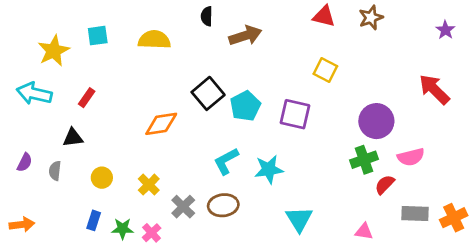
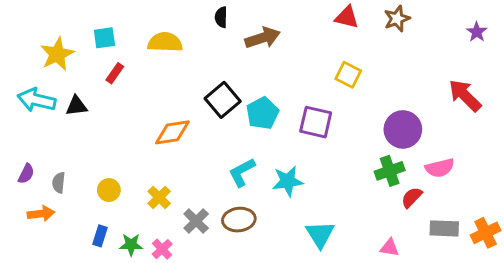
red rectangle: (87, 98) -> (115, 73), moved
black triangle: (73, 138) -> (76, 106), moved
orange arrow: (22, 225) -> (41, 214), moved

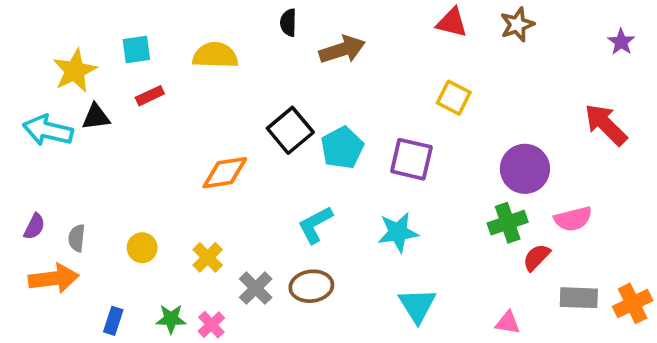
red rectangle: (115, 73) -> (150, 96), turned 30
black triangle: (76, 106) -> (96, 117), moved
cyan star: (288, 181) -> (398, 232), moved
orange arrow: (41, 214) -> (54, 278), size x1.4
blue rectangle: (100, 236) -> (113, 321), moved

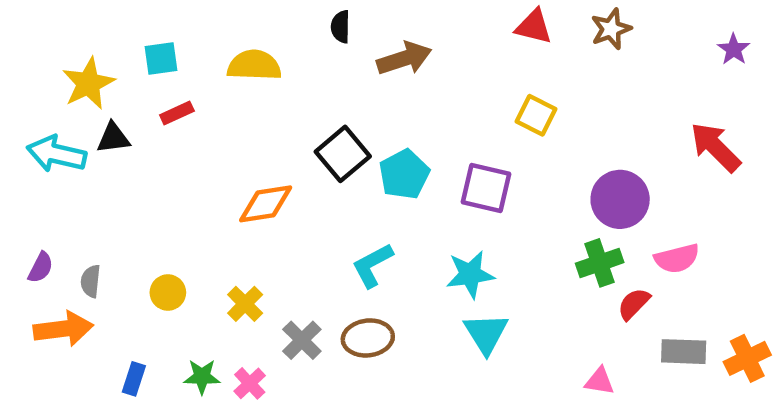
cyan triangle: (417, 305) -> (486, 333), moved

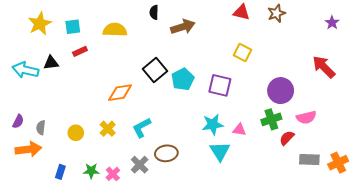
yellow star: (88, 83) -> (40, 24), moved
cyan L-shape: (372, 265) -> (142, 128), moved
yellow cross: (245, 304) -> (108, 129), moved
gray cross: (302, 340) -> (140, 165), moved
pink triangle: (600, 381) -> (239, 130), moved

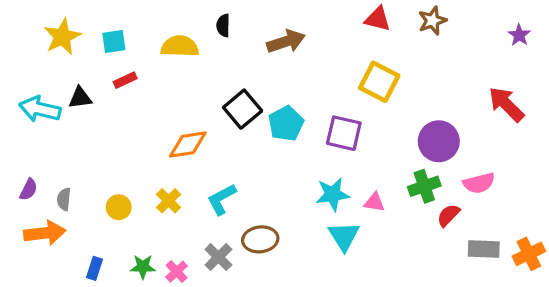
black semicircle: (154, 12) -> (223, 25), moved
yellow square: (243, 52) -> (379, 82), size x1.4

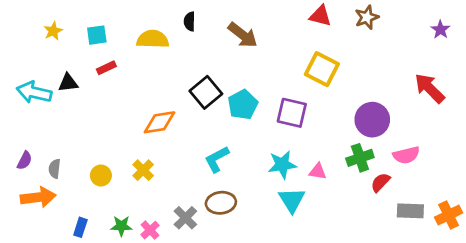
yellow star: (62, 37) -> (53, 31), size x0.6
brown arrow: (286, 42) -> (243, 35), turned 56
cyan L-shape: (222, 199) -> (217, 159), moved

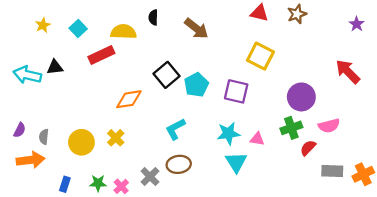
cyan square: (97, 35) -> (78, 28), turned -35
red rectangle: (106, 68) -> (101, 55), moved, size x1.6
yellow circle: (101, 176) -> (81, 142), size x1.5

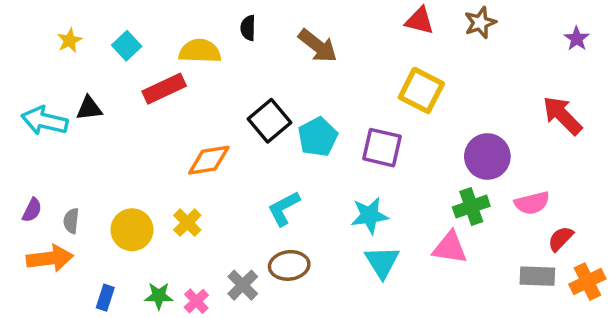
pink triangle: (257, 139) -> (450, 248), moved, size x1.5
red semicircle: (308, 148) -> (561, 239), moved

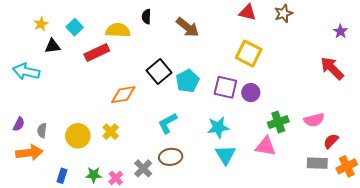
purple star: (577, 39) -> (340, 31), moved
black triangle: (89, 108) -> (53, 46), moved
purple circle: (487, 157) -> (251, 93), moved, size x0.7

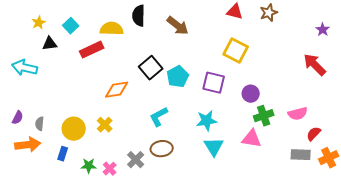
black semicircle: (146, 17) -> (139, 16), size x1.5
purple circle: (251, 93) -> (251, 94), moved
blue rectangle: (62, 176) -> (63, 154), moved

